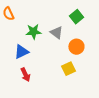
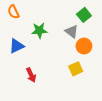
gray triangle: (56, 33) -> (72, 32), moved
blue triangle: (21, 52) -> (17, 46), moved

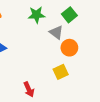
green star: (39, 30) -> (37, 15), moved
red arrow: (31, 75) -> (29, 89), moved

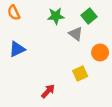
orange circle: (69, 48) -> (100, 52), moved
red arrow: (29, 89) -> (48, 91), turned -112

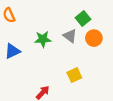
green star: (56, 16) -> (43, 39), moved
orange circle: (100, 52) -> (94, 38), moved

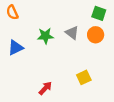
green square: (83, 18) -> (99, 13), moved, turned -32
yellow square: (74, 75) -> (84, 77), moved

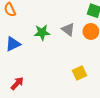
red arrow: (45, 88) -> (17, 83), moved

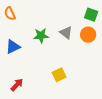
yellow square: (79, 73) -> (59, 75), moved

